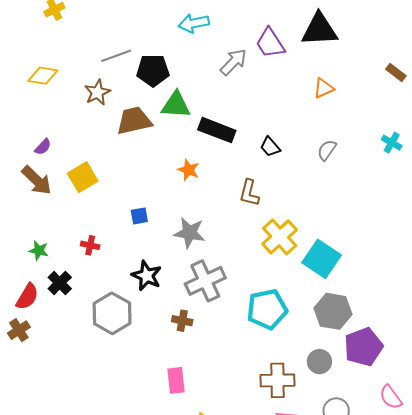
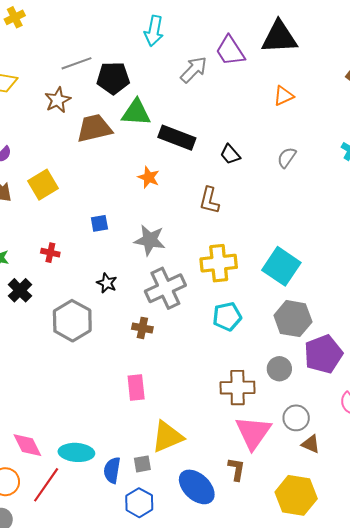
cyan arrow: (194, 23) -> (154, 31), turned -68
yellow cross: (280, 237) -> (219, 263), moved, turned 36
black star: (147, 276) -> (107, 283), size x0.7
cyan pentagon: (267, 309) -> (227, 316), size x0.7

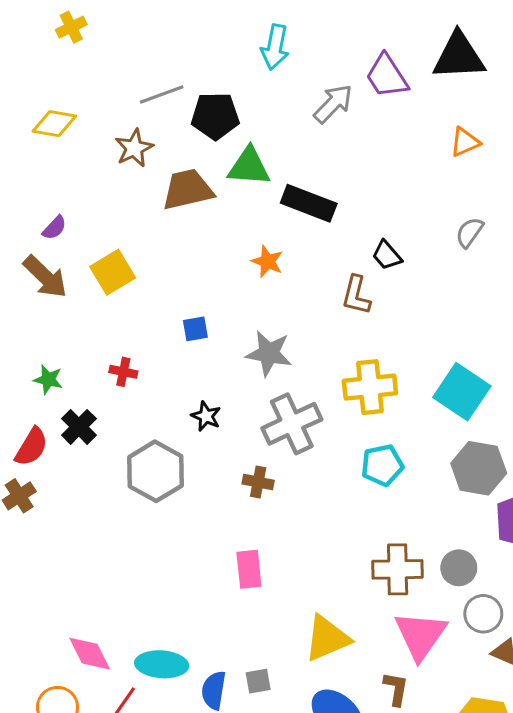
black trapezoid: (230, 154) -> (387, 255), moved
gray circle: (279, 369) -> (459, 568), moved
yellow triangle: (167, 437) -> (327, 638), moved

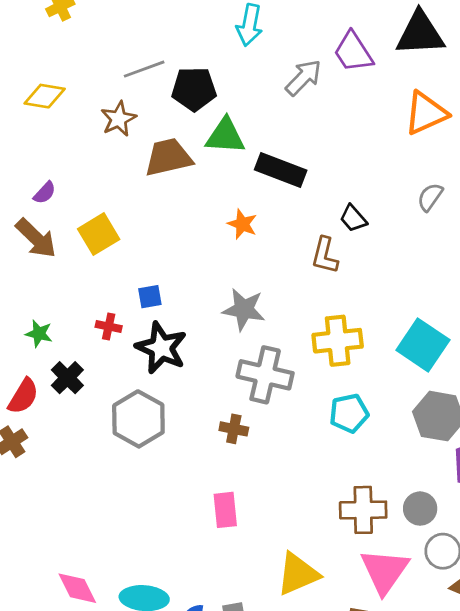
orange triangle: (465, 142) -> (426, 113), size x1.6
blue square: (195, 329) -> (150, 297), moved
black star: (206, 416) -> (161, 348), moved, size x1.8
gray cross: (292, 424) -> (265, 375), turned 38

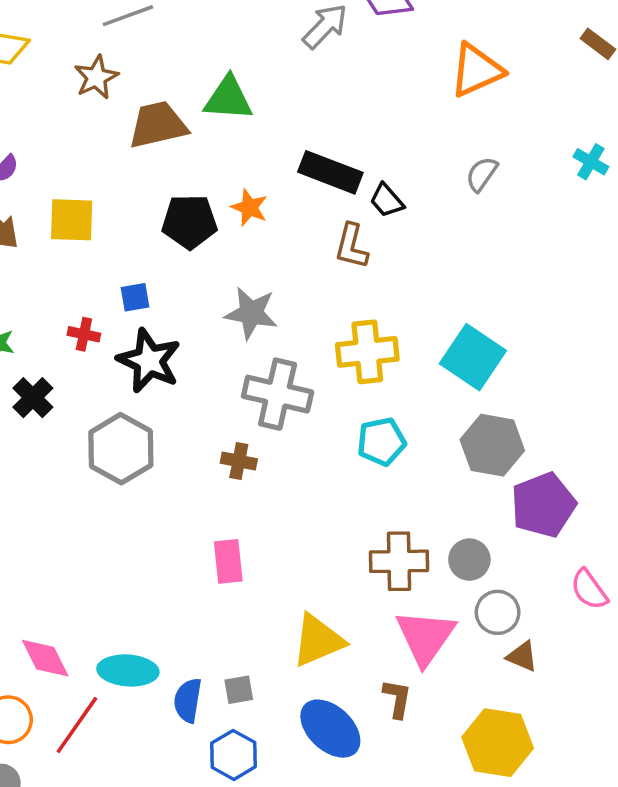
black pentagon: (194, 89) -> (190, 222), moved
black rectangle: (281, 170) -> (330, 172), moved
yellow square: (99, 234) -> (72, 220), turned 33

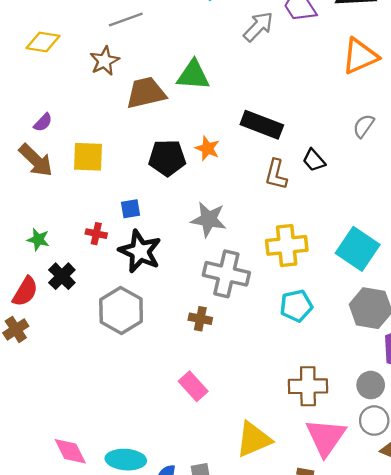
black trapezoid: (387, 200) -> (314, 160), moved
gray circle: (469, 560) -> (371, 385), moved
pink rectangle: (228, 561) -> (193, 386), turned -36

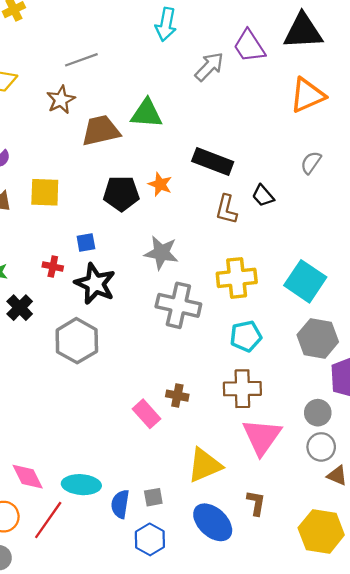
brown cross: (200, 319) -> (177, 396), moved
brown cross: (308, 386) -> (242, 389), moved
pink triangle: (326, 437) -> (262, 437), moved

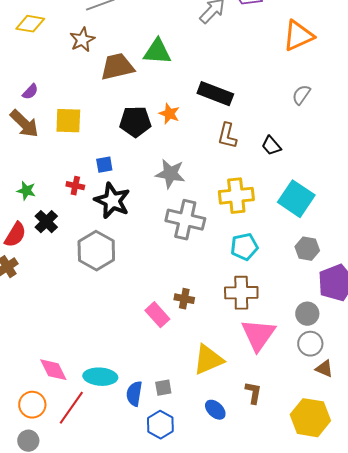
black trapezoid: (263, 196) -> (271, 146), moved
gray hexagon: (318, 338) -> (307, 249), size x0.7
blue ellipse: (213, 522) -> (215, 410), size x0.6

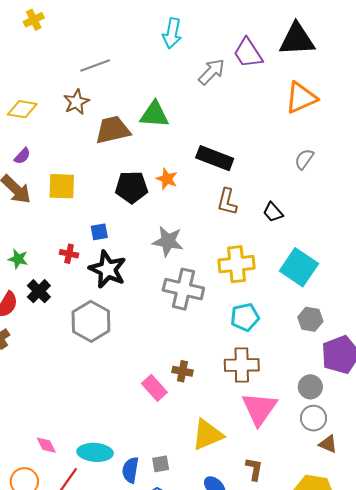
yellow diamond: (30, 24) -> (22, 109), moved
pink diamond: (53, 370) -> (46, 445), size x0.7

